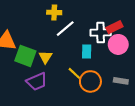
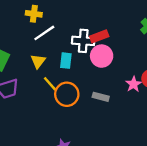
yellow triangle: (45, 57) -> (38, 61), moved

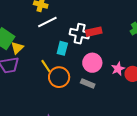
pink circle: (102, 56) -> (92, 63), moved
yellow triangle: (38, 61) -> (17, 48), moved
pink star: (134, 84) -> (118, 69), moved

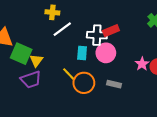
pink circle: (92, 63) -> (106, 53), moved

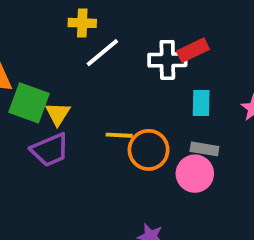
cyan rectangle: (82, 53) -> (201, 103), moved
pink circle: (106, 53) -> (195, 174), moved
yellow line: (69, 74) -> (119, 135), turned -40

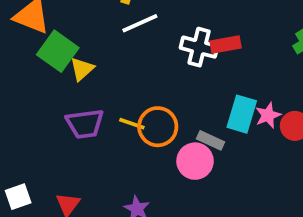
cyan rectangle: (201, 103) -> (242, 114), moved, size x1.4
yellow line: (119, 135) -> (132, 124), moved
purple trapezoid: (50, 150) -> (85, 124), moved

